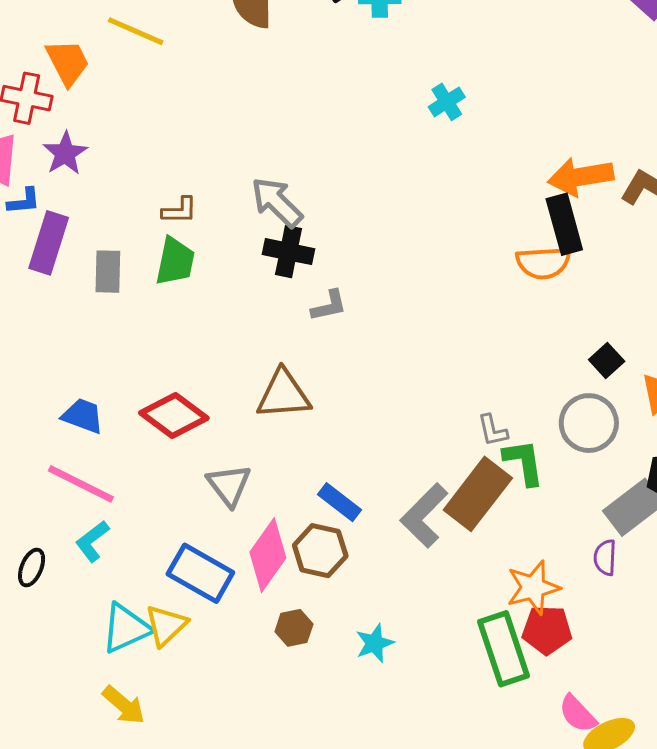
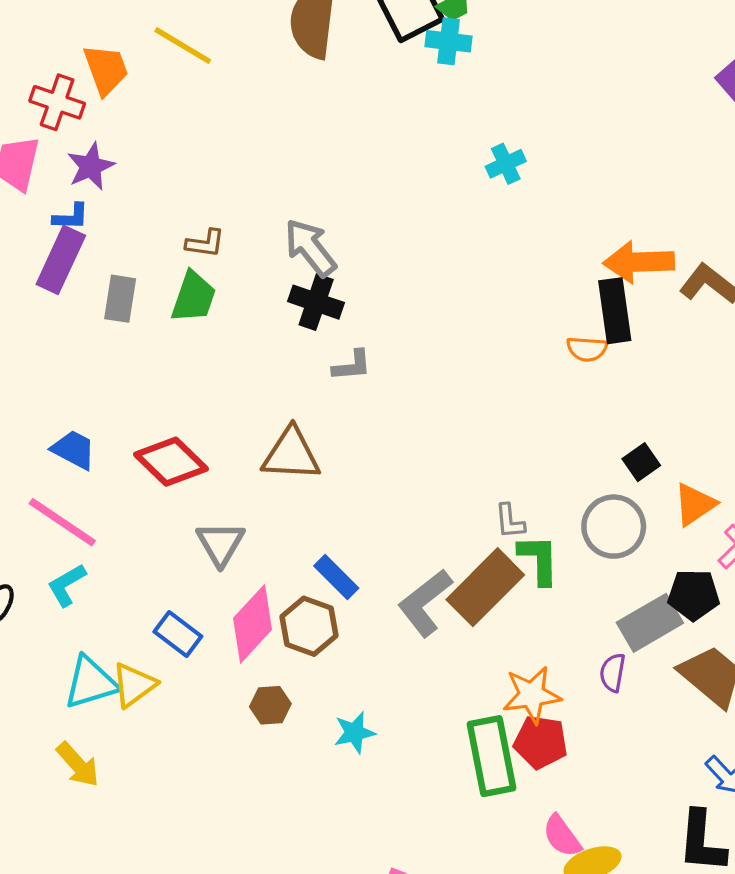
blue L-shape: (24, 201) -> (71, 217), moved
orange semicircle: (543, 263) -> (587, 349), size x0.7
blue rectangle: (200, 573) -> (178, 634), size x0.7

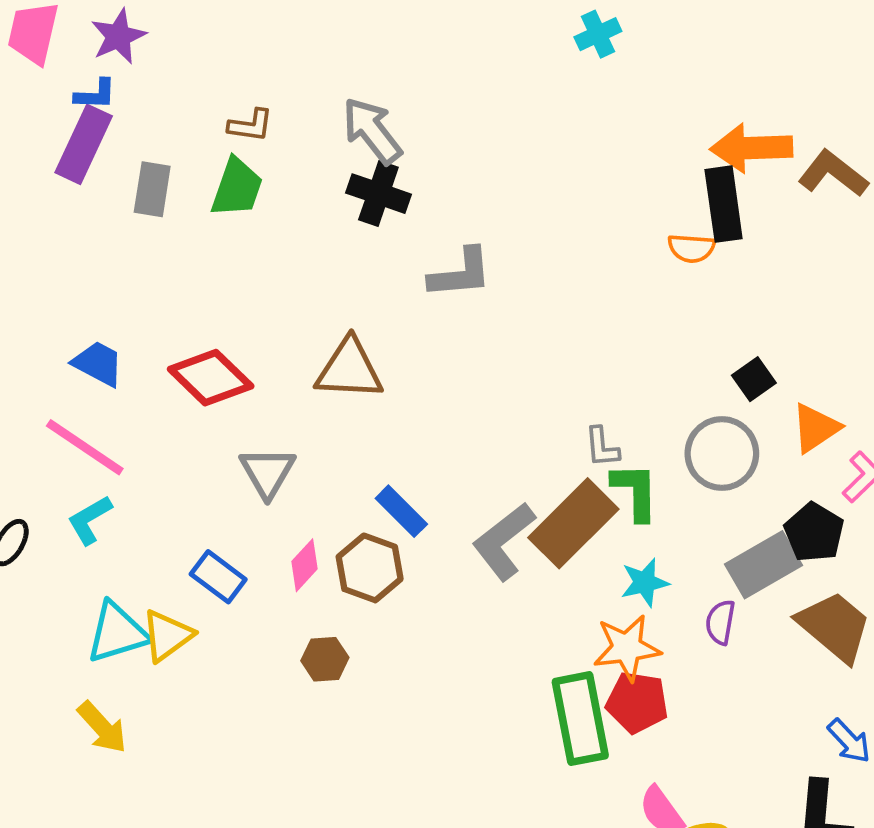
gray L-shape: (352, 366) -> (460, 273), moved, size x1.4
black pentagon: (694, 595) -> (814, 532), turned 30
pink diamond: (253, 624) -> (304, 565), size x0.6
cyan star: (354, 733) -> (645, 583), moved

